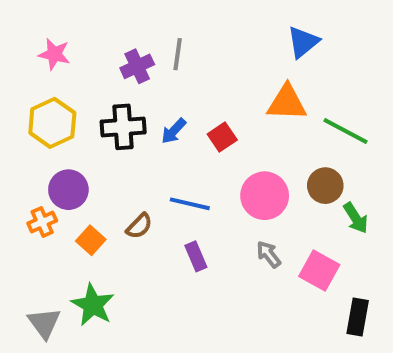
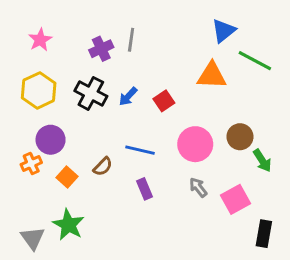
pink star: (54, 54) -> (40, 40), turned 30
black cross: (123, 127) -> (91, 93), turned 32
green line: (345, 131) -> (255, 61), moved
pink square: (319, 271) -> (235, 199), turned 32

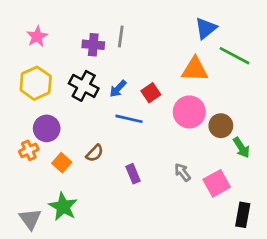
purple cross: (101, 49) -> (93, 45), turned 30
pink circle: (195, 144) -> (189, 112), moved
blue line: (140, 150) -> (129, 119), moved

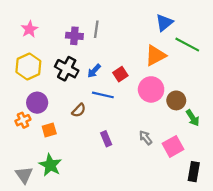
orange triangle: (195, 69) -> (155, 56), turned -30
brown semicircle: (95, 153) -> (79, 110), moved
orange square: (62, 163) -> (49, 130), turned 32

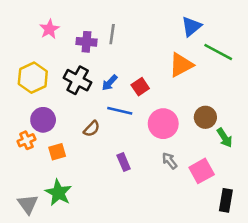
pink star: (29, 29) -> (49, 29), moved
pink circle: (151, 89) -> (163, 124), moved

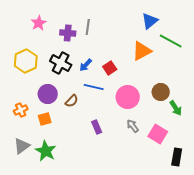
purple circle: (43, 120) -> (48, 94), moved
pink square: (202, 171) -> (158, 134), turned -30
gray triangle: (28, 204) -> (22, 146), moved, turned 30

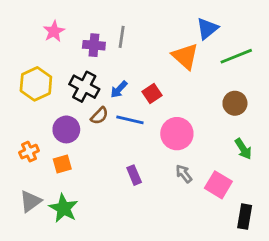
green line: (171, 41) -> (236, 56), turned -50
orange triangle: (142, 51) -> (185, 56), moved, turned -50
brown circle: (161, 92) -> (235, 103), moved
brown semicircle: (72, 101) -> (100, 116), moved

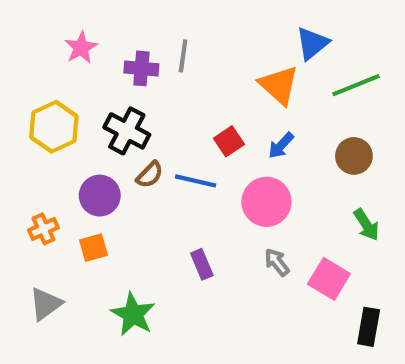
blue arrow: (119, 89) -> (281, 146), moved
green star: (64, 208) -> (133, 314), moved

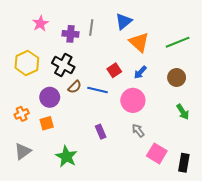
blue triangle: (312, 43) -> (124, 21), moved
pink square: (329, 279) -> (157, 153), moved

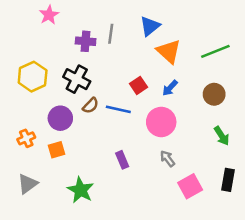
pink star: (40, 23) -> (49, 15), moved
pink square: (157, 153) -> (190, 186), turned 30
black rectangle: (184, 163) -> (228, 180), moved

